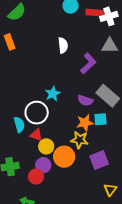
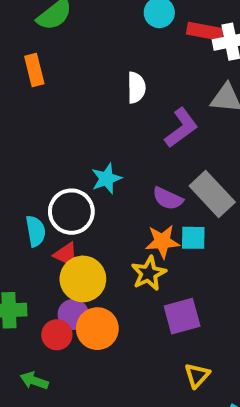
yellow star: (80, 140) -> (149, 273), turned 30
yellow circle: (46, 146) -> (83, 279), size x1.5
orange circle: (64, 157) -> (97, 329), moved

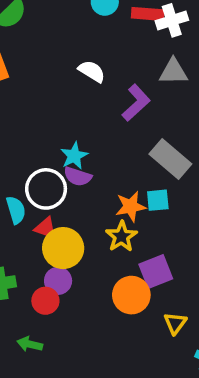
white semicircle: (136, 88) -> (92, 71), turned -52
purple semicircle: (168, 198) -> (78, 176), moved
orange circle: (97, 329) -> (131, 295), moved

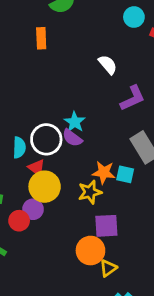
cyan star: (74, 156) -> (75, 122), turned -30
orange circle: (131, 295) -> (90, 251), moved

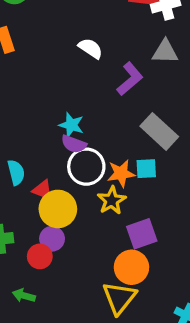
white circle: (46, 139) -> (86, 167), moved
yellow triangle: (108, 268) -> (119, 298), moved, size x1.6

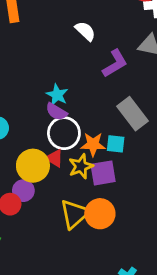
red triangle: (43, 190) -> (54, 158), moved
purple square: (142, 234) -> (103, 173), moved
orange circle: (131, 267) -> (100, 214), moved
yellow triangle: (119, 298) -> (75, 214), moved

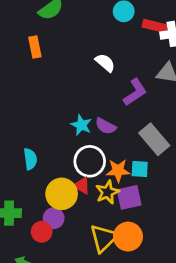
purple semicircle: (56, 112) -> (106, 126), moved

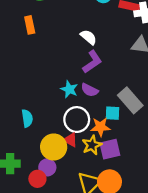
purple L-shape: (135, 92) -> (92, 62), moved
cyan square: (140, 169) -> (113, 113), moved

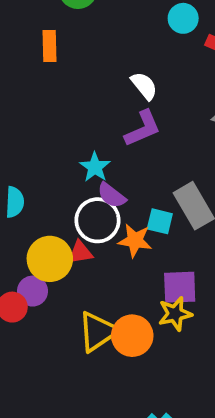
purple semicircle: (90, 90) -> (112, 195), moved
red triangle: (70, 140) -> (80, 252), turned -48
yellow star: (92, 145) -> (175, 314), moved
purple square: (110, 149) -> (180, 287), moved

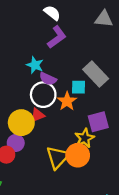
orange star: (135, 240) -> (67, 101), turned -30
yellow star: (175, 314) -> (85, 138), moved

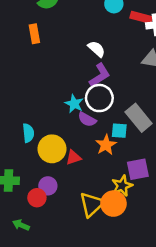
white circle: (43, 95) -> (99, 98), moved
yellow circle: (21, 123) -> (52, 149), moved

